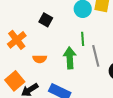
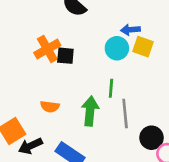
black square: (46, 20) -> (65, 56), turned -32
orange cross: (17, 40) -> (47, 49), moved

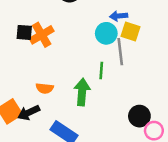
black square: (65, 56) -> (24, 32), moved
gray line: (125, 113) -> (120, 52), moved
black arrow: (30, 146) -> (29, 113), moved

